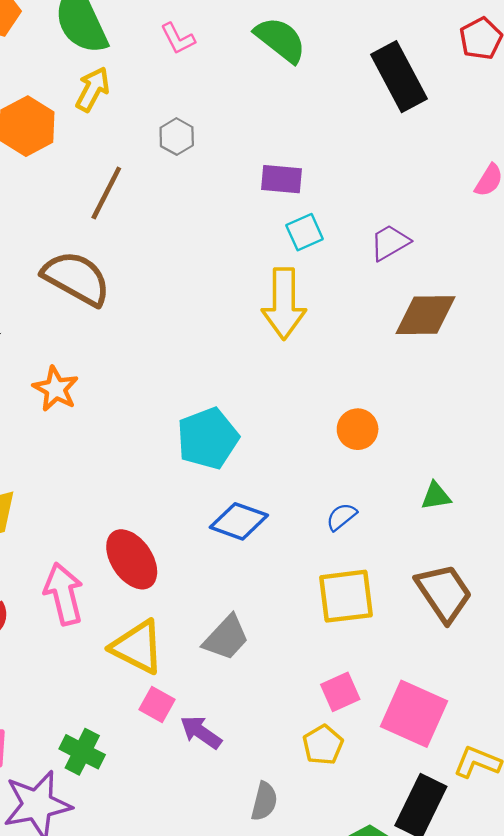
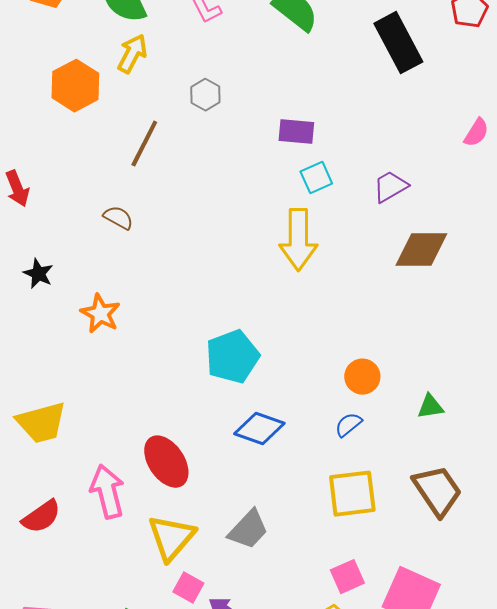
brown semicircle: (76, 278) -> (118, 218), size x0.5
orange circle: (358, 429) -> (362, 377), moved
yellow triangle: (137, 647) -> (171, 538), turned 44

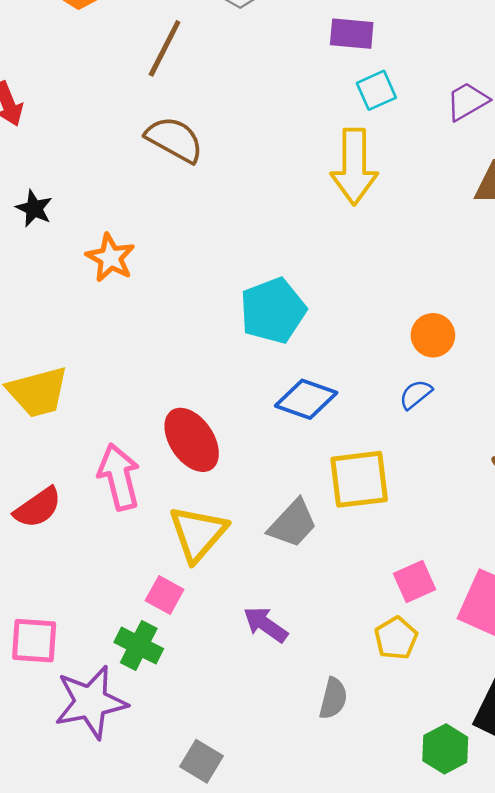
brown semicircle: (118, 218) -> (174, 140), moved, size x1.6
yellow square: (352, 494) -> (359, 479), moved
pink square: (188, 588) -> (165, 595), moved

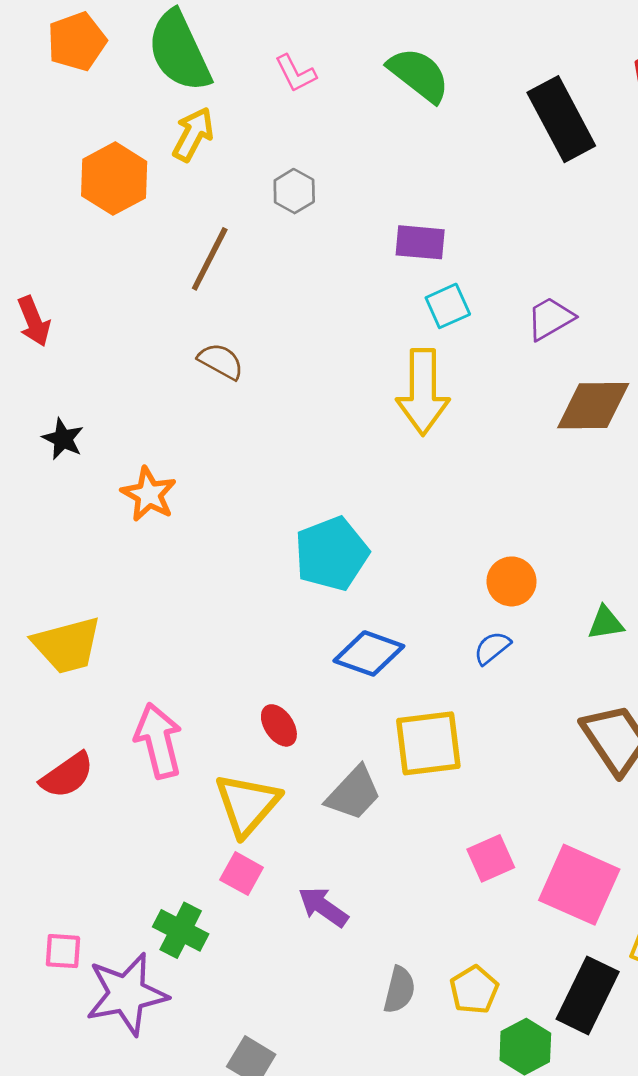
brown semicircle: (174, 140) -> (221, 361), size x0.7
red ellipse: (192, 440) -> (279, 725), moved, size x0.6
pink square: (165, 595) -> (242, 874), moved
yellow pentagon: (396, 638) -> (474, 990), moved
pink square: (34, 641) -> (63, 951), moved, size x0.7

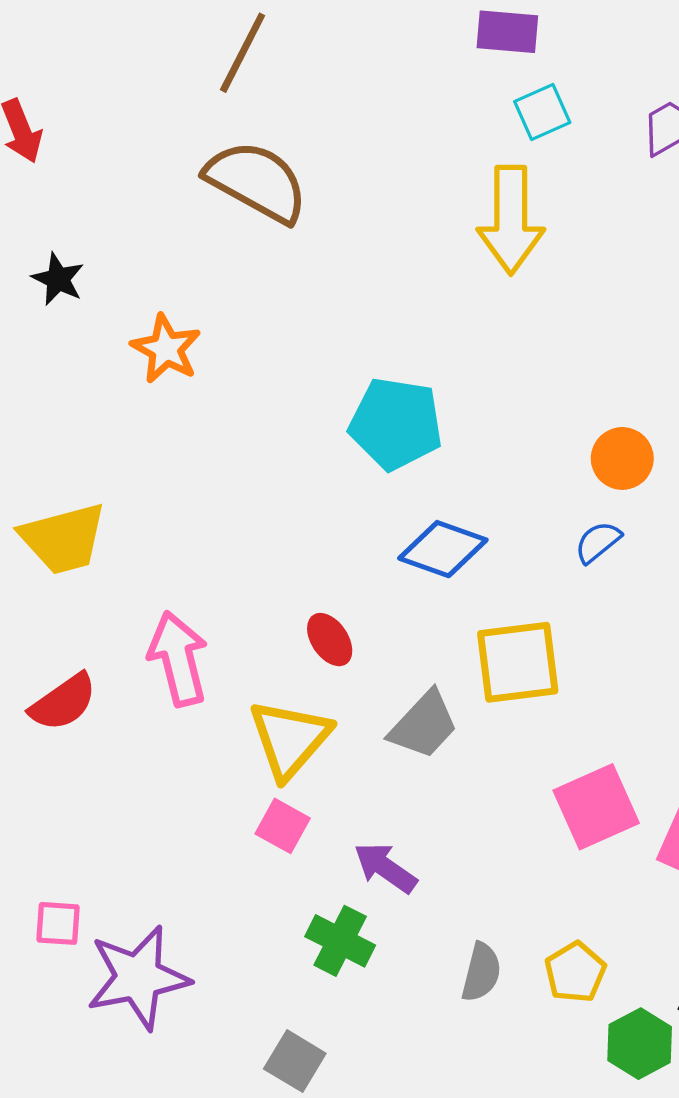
brown semicircle: (221, 361) -> (257, 182), size x1.8
cyan pentagon: (332, 554) -> (396, 424), turned 30
pink square: (491, 858) -> (596, 807), size x1.4
green cross: (181, 930) -> (340, 941), moved

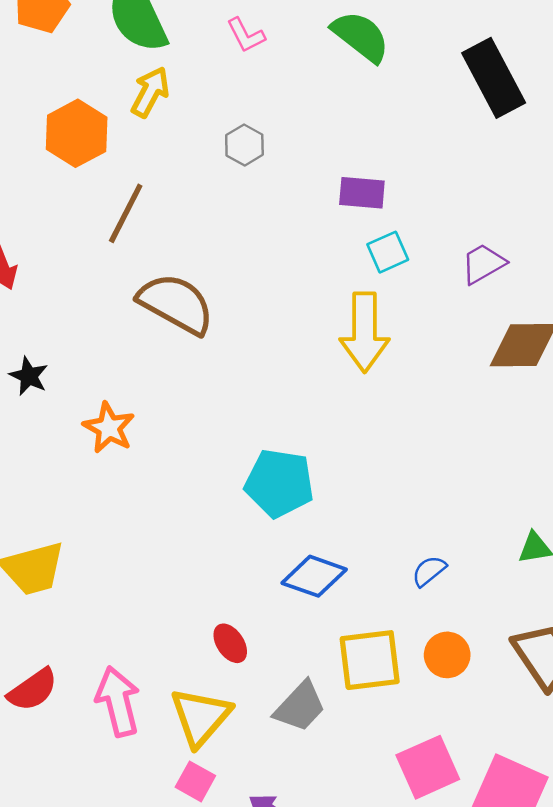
brown line: (243, 53) -> (126, 213), moved
orange circle: (622, 458) -> (447, 655), moved
pink arrow: (178, 659) -> (118, 701), moved

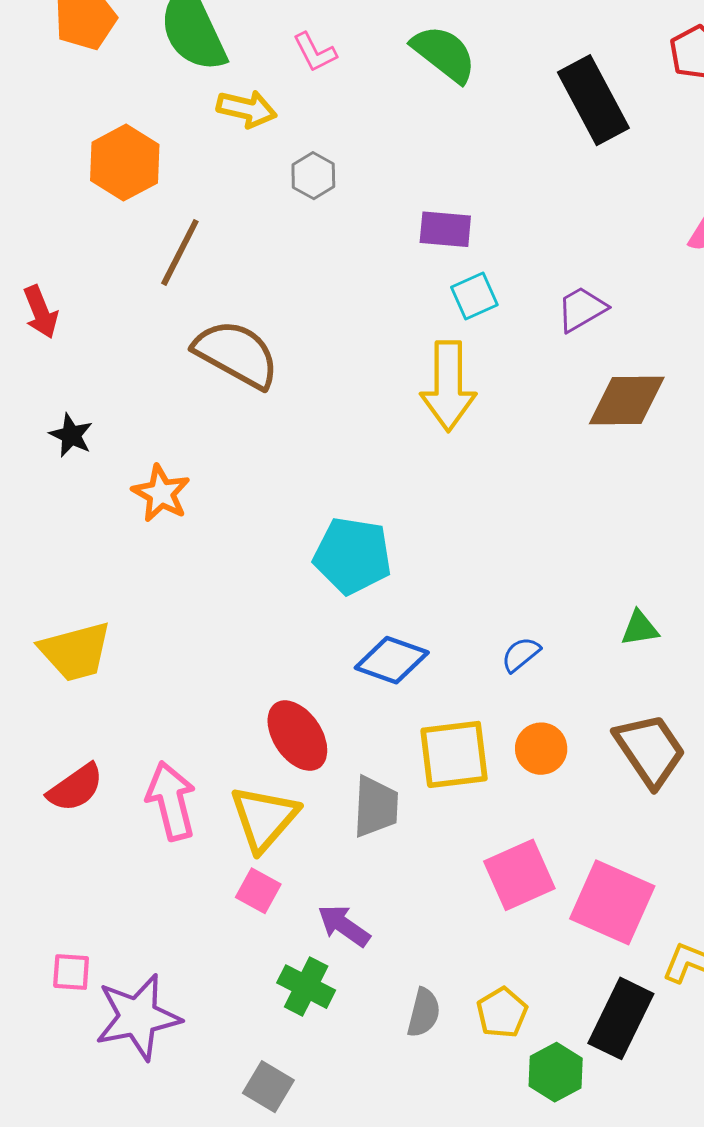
yellow arrow: (150, 92) -> (247, 109), moved, turned 75
red ellipse: (230, 643) -> (297, 736), size x1.6
gray trapezoid: (300, 707) -> (376, 807), turned -40

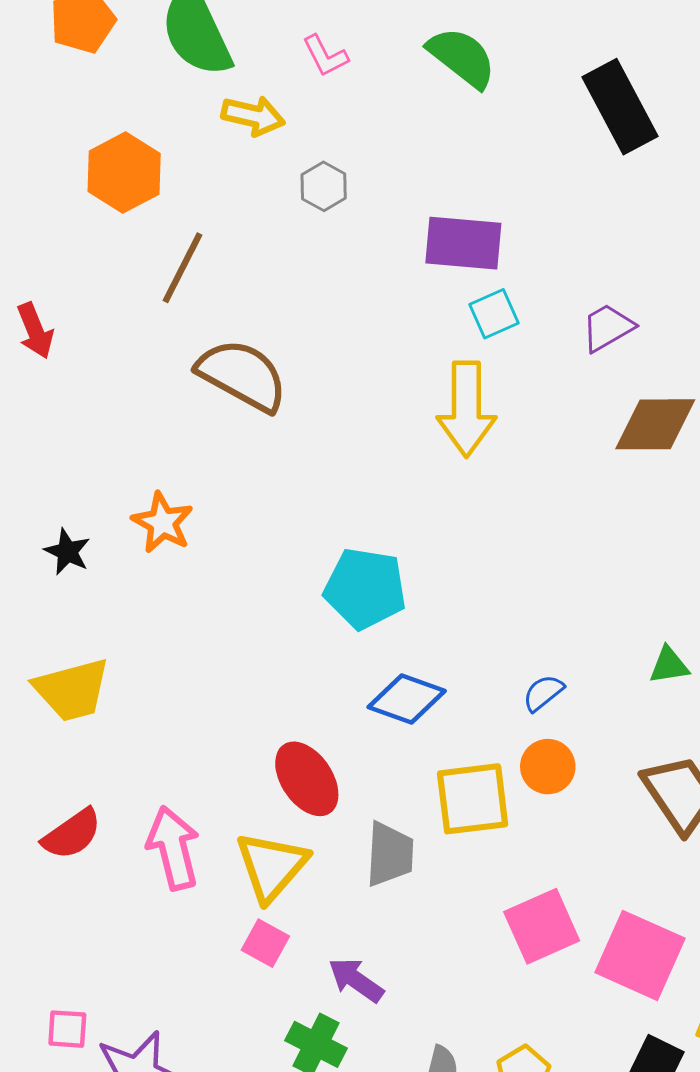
purple rectangle: (445, 229) -> (463, 243), size x1.4
black star: (71, 435) -> (67, 552), moved
orange circle: (541, 749) -> (548, 767), moved

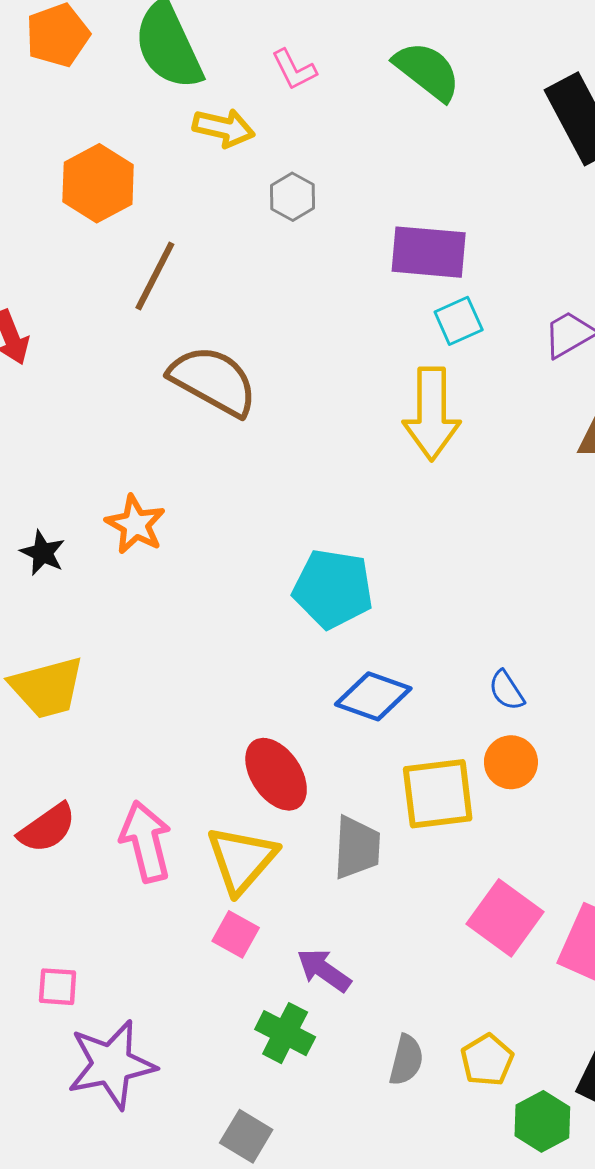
blue semicircle: (543, 693) -> (506, 690), turned -84
pink square: (542, 926) -> (505, 918), turned -30
pink square: (67, 1029) -> (58, 987), moved

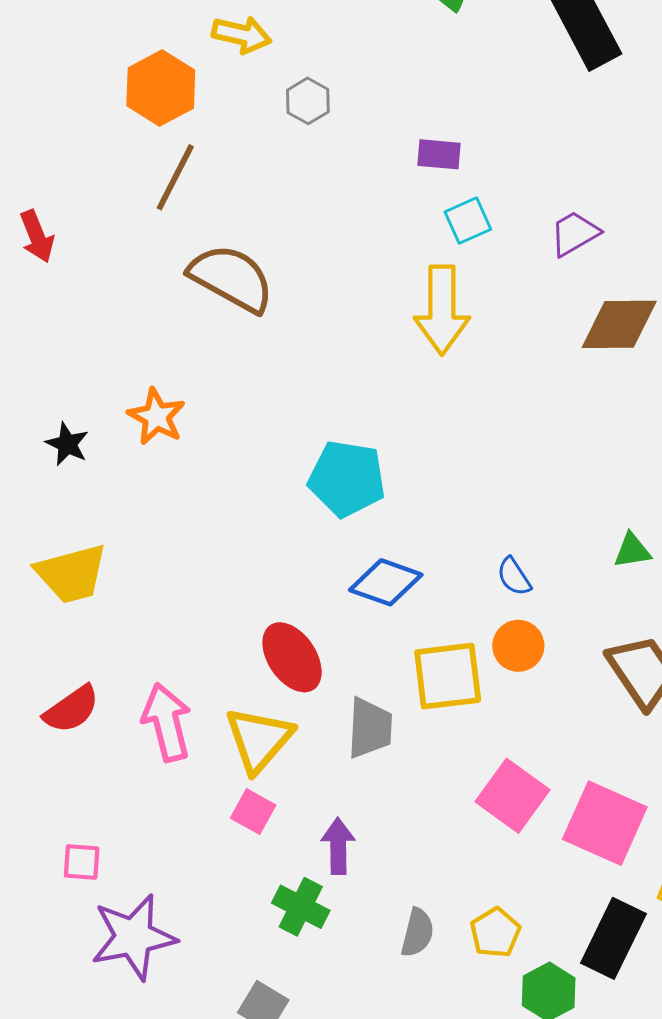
orange hexagon: (98, 183) -> (161, 88), moved
purple rectangle: (429, 252) -> (439, 154), size x0.6
purple arrow: (324, 970) -> (338, 846), turned 54

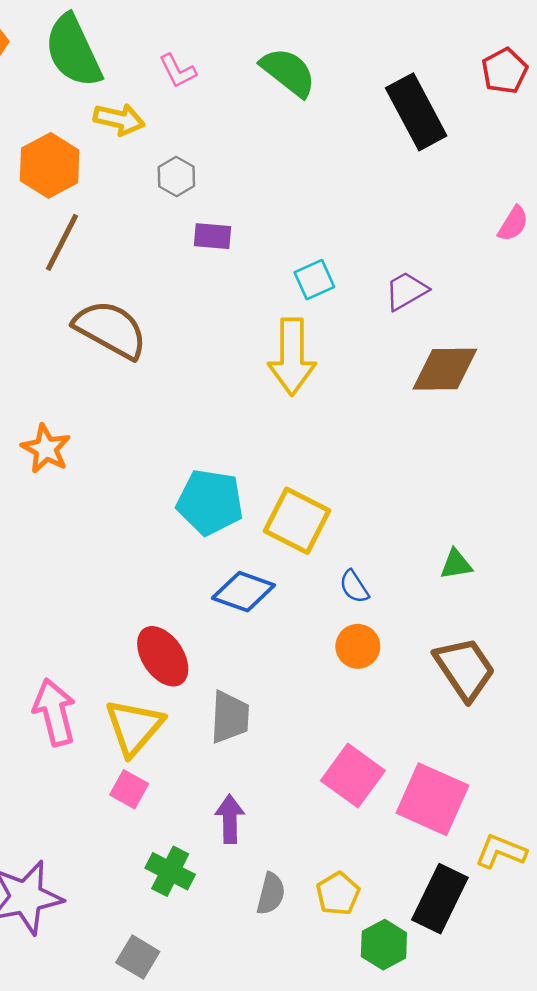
purple rectangle: (439, 154) -> (212, 236), moved
yellow square: (448, 676) -> (297, 521), moved, turned 34
purple arrow: (338, 846) -> (230, 819), moved

